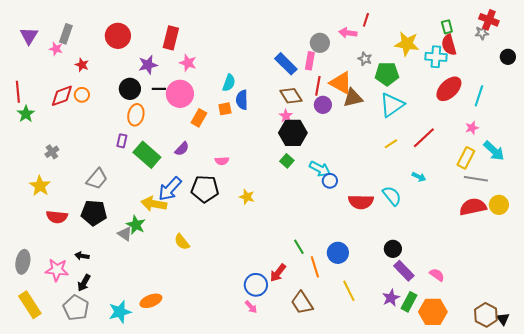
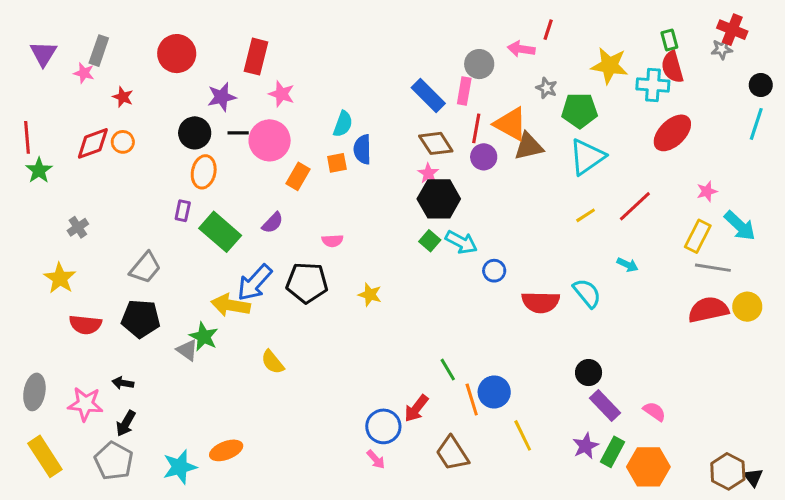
cyan line: (479, 96) -> (756, 124), moved
cyan arrow: (320, 169) -> (461, 242), moved
blue circle: (338, 253) -> (494, 392), moved

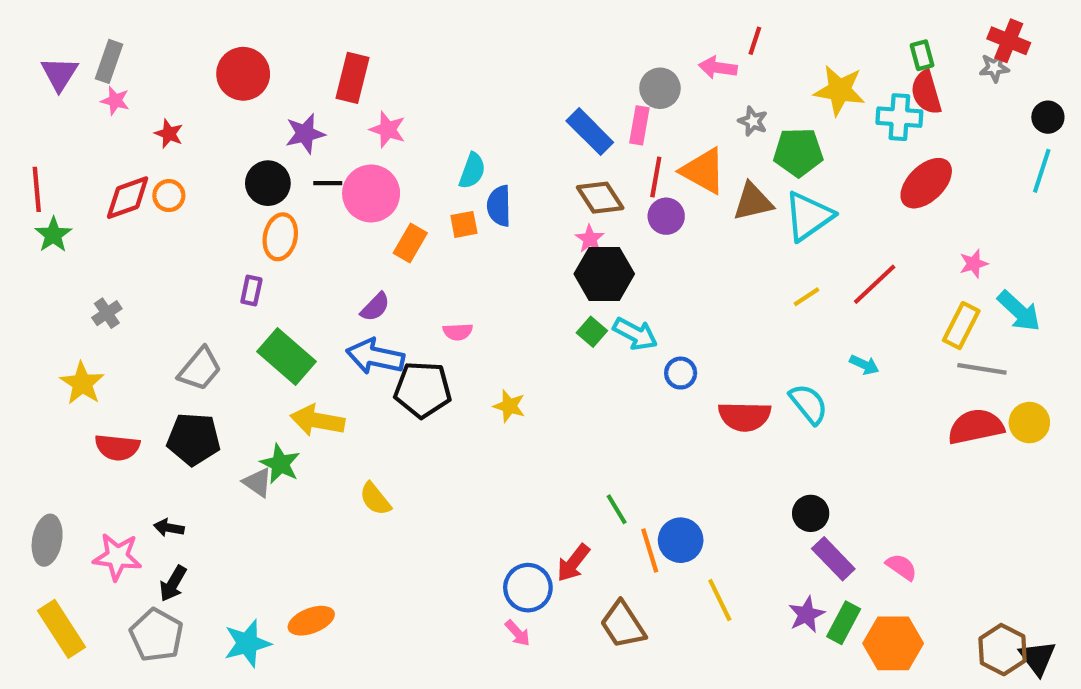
gray rectangle: (99, 51) -> (109, 61), moved
brown triangle: (529, 146) -> (753, 202), moved
green rectangle: (220, 232) -> (286, 357), moved
blue arrow: (255, 283) -> (375, 357), moved, turned 60
black triangle: (753, 477) -> (1038, 658), size x1.4

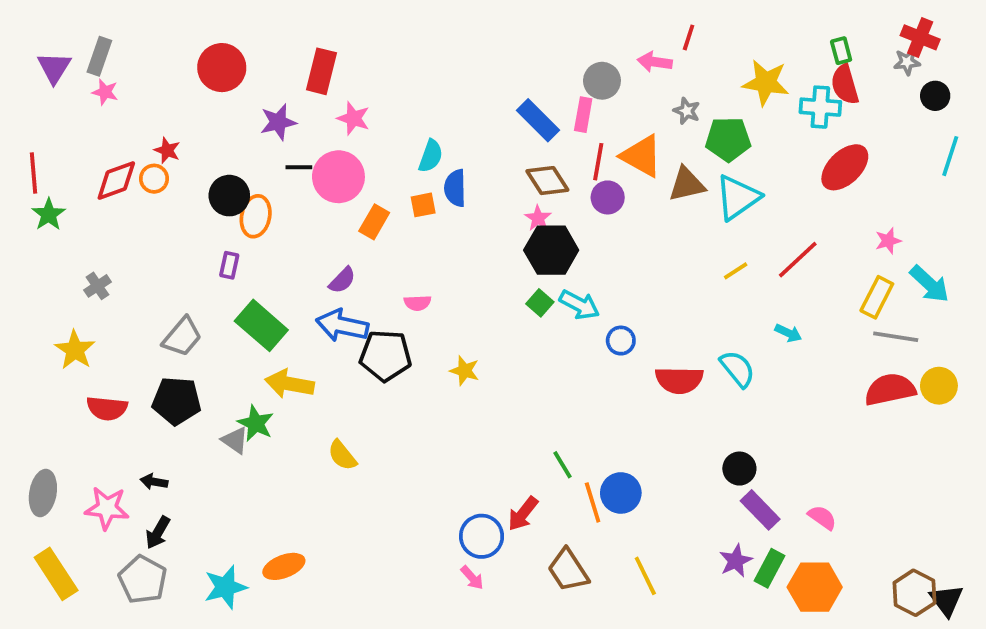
black circle: (1048, 117) -> (935, 96), moved
red star: (169, 134) -> (167, 150), moved
black circle: (268, 183) -> (229, 196), moved
yellow line: (720, 600) -> (645, 576), moved

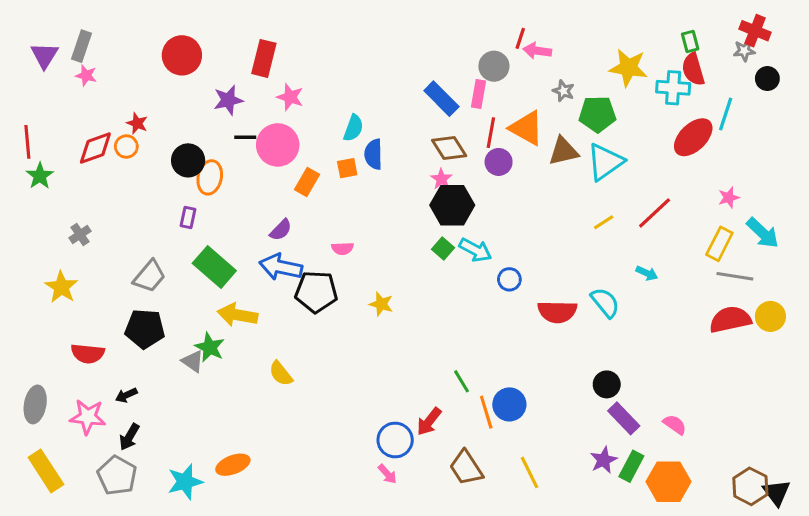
red line: (689, 37) -> (520, 38), moved
cyan line: (950, 156) -> (726, 114), moved
red semicircle: (107, 408) -> (88, 353), moved
black arrow: (154, 482) -> (126, 395), turned -35

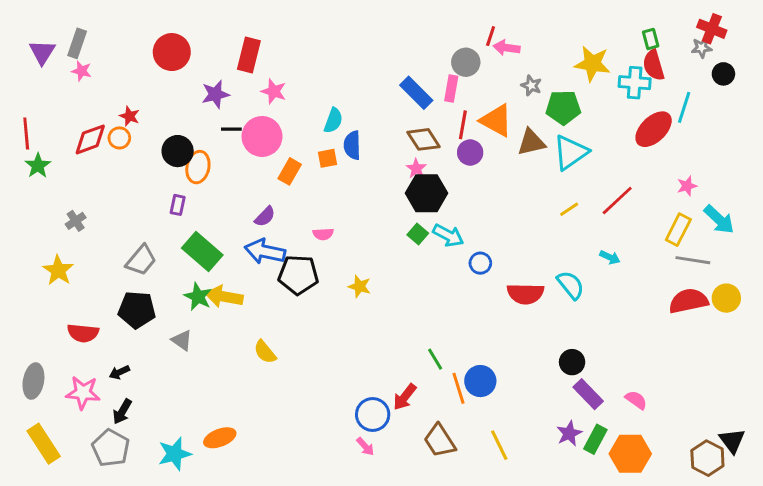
green star: (210, 347) -> (198, 297), moved
black triangle: (777, 493) -> (732, 441), moved

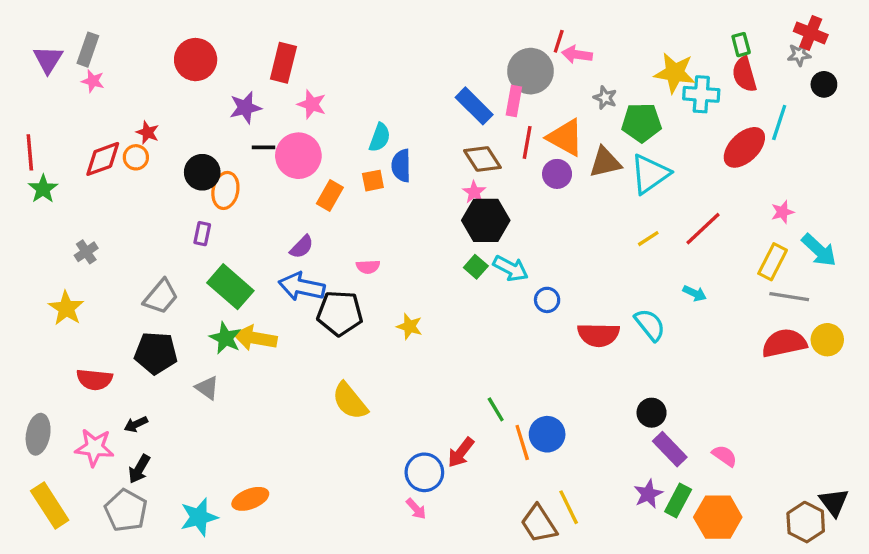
gray circle: (466, 62) -> (530, 71), size x1.4
cyan cross: (635, 83) -> (701, 94), moved
purple circle: (470, 152) -> (557, 174), moved
yellow semicircle: (265, 352) -> (350, 401), moved, size x1.4
brown trapezoid: (440, 441) -> (539, 524), moved

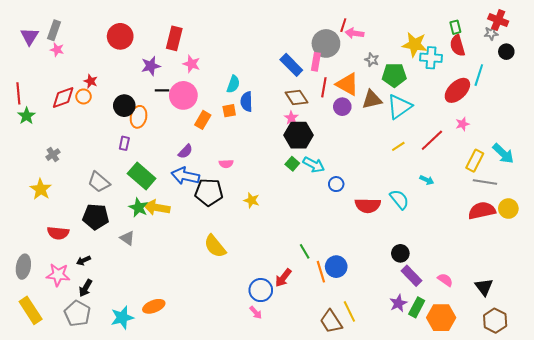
pink star: (783, 212) -> (463, 124), moved
gray trapezoid: (161, 297) -> (99, 182), turned 90
black triangle: (834, 502) -> (484, 287), moved

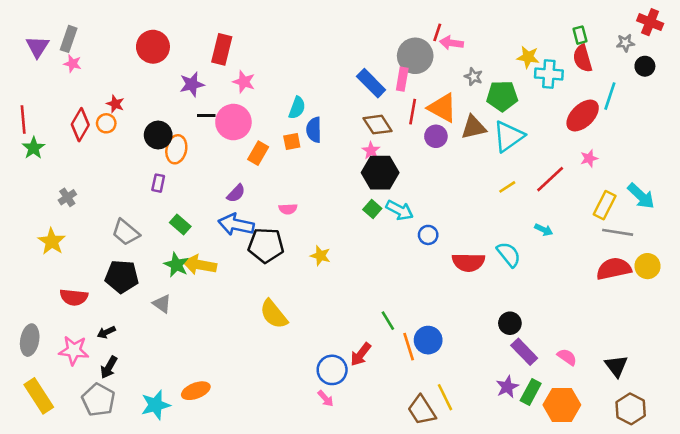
red cross: (498, 20) -> (650, 22), moved
yellow star: (415, 45) -> (528, 57), size x0.7
red diamond: (63, 97) -> (80, 125), turned -40
green rectangle: (142, 176) -> (180, 225), size x0.6

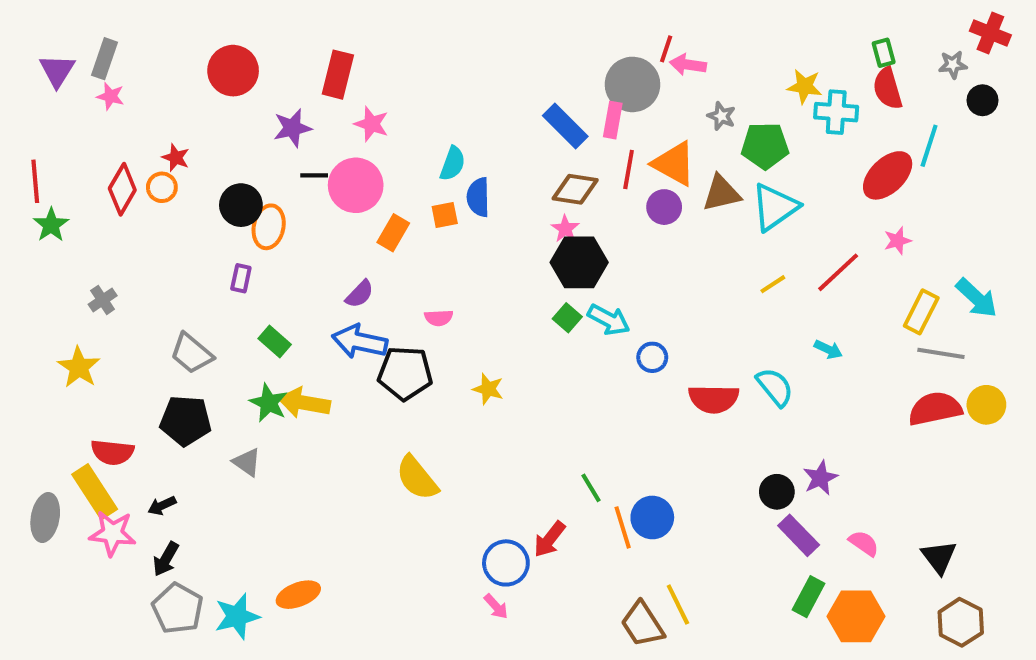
brown diamond: (378, 125) -> (575, 189), turned -48
purple star: (507, 387) -> (820, 478), moved
yellow rectangle: (39, 396) -> (95, 492), moved
gray pentagon: (98, 400) -> (178, 608), moved

